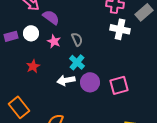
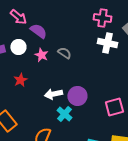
gray semicircle: (77, 39) -> (64, 53), turned -32
cyan cross: (77, 62) -> (64, 114), moved
pink square: (119, 85) -> (114, 107), moved

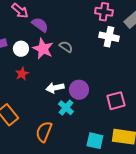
white circle: (18, 47) -> (21, 49), moved
pink star: (41, 55) -> (43, 49), size x1.5

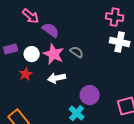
red star: (22, 74) -> (26, 74), moved
white arrow: (55, 88) -> (57, 78), moved

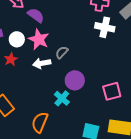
gray semicircle: (77, 52) -> (62, 52), moved, turned -80

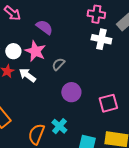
purple semicircle: (36, 15) -> (44, 27), moved
white arrow: (42, 63) -> (27, 75), moved, turned 48
cyan cross: (62, 98) -> (59, 126), moved

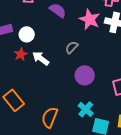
pink star: (35, 51) -> (90, 19), moved
cyan cross: (59, 126) -> (86, 109), moved

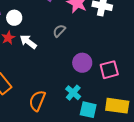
purple circle: (85, 75) -> (82, 63), moved

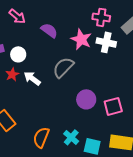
gray semicircle: (59, 31) -> (63, 67), size x1.6
cyan cross: (73, 93) -> (71, 137), moved

